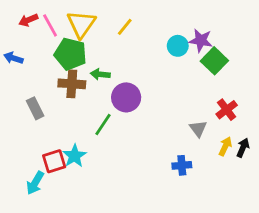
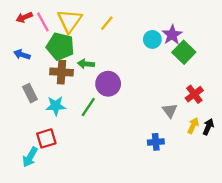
purple star: (201, 40) -> (172, 35), turned 30
blue arrow: (13, 58) -> (22, 55), moved
cyan star: (75, 156) -> (56, 106), moved, turned 30

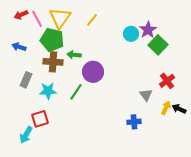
gray rectangle: (30, 93) -> (26, 80), turned 49
black arrow: (208, 127) -> (179, 109), turned -88

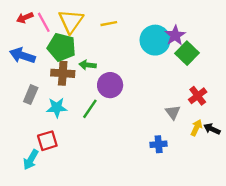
yellow line: (92, 20) -> (109, 24), turned 40
cyan circle: (131, 34) -> (155, 40), size x1.6
blue arrow: (19, 47) -> (22, 55), size x1.5

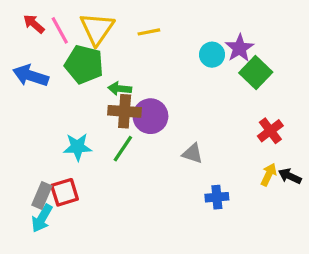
red arrow: (25, 18) -> (34, 24), turned 63
cyan circle: (155, 40) -> (212, 55), size x0.6
brown cross: (63, 73) -> (125, 111), moved
gray rectangle: (31, 95) -> (42, 196), moved
gray triangle: (173, 112) -> (193, 153), moved, turned -35

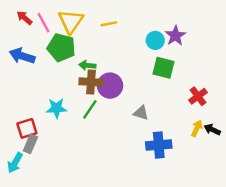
green square: (256, 72) -> (164, 68), moved, turned -30
red square: (65, 192) -> (27, 128), moved
blue cross: (217, 197) -> (159, 145), size x1.5
cyan arrow: (42, 218) -> (15, 163), moved

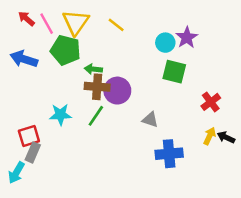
yellow line: (109, 24) -> (116, 25), turned 49

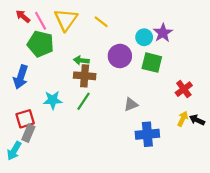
green pentagon: (66, 50) -> (41, 44), moved
blue arrow: (24, 59) -> (21, 77), moved, turned -90
purple circle: (117, 91) -> (120, 56), moved
gray triangle: (150, 120) -> (131, 104), turned -40

